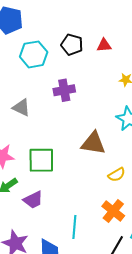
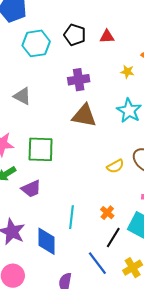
purple cross: (64, 90) -> (79, 80), moved
brown triangle: (93, 143) -> (84, 116), moved
orange cross: (113, 211) -> (107, 213), moved, size x0.6

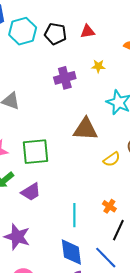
cyan hexagon: (36, 43) -> (23, 31), moved
yellow star: (127, 72) -> (98, 66), moved
brown triangle: (84, 116) -> (85, 129), moved
blue diamond: (46, 241) -> (71, 252), moved

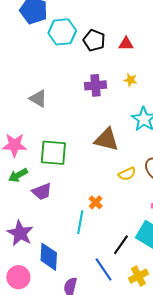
orange cross: (109, 206) -> (96, 202), moved
blue diamond: (71, 252) -> (49, 257), moved

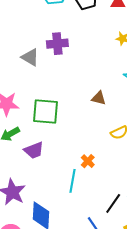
purple cross: (95, 85) -> (57, 44), moved
brown triangle: (107, 140) -> (99, 98), size x0.6

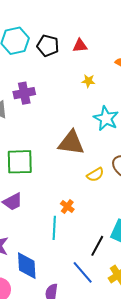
brown triangle: (99, 98) -> (71, 143), size x1.8

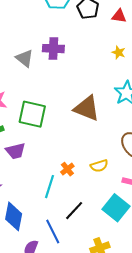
yellow semicircle: (95, 175) -> (99, 166), moved
black line: (97, 246) -> (74, 211), moved
blue line: (83, 272) -> (53, 232), moved

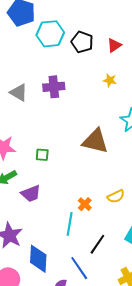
red triangle: (119, 16) -> (114, 45), turned -35
yellow star: (119, 52) -> (110, 80), moved
gray triangle: (25, 58) -> (19, 93), moved
green square: (32, 114) -> (42, 155), size x0.5

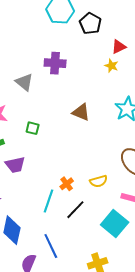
red triangle: (114, 45) -> (119, 47), moved
gray triangle: (19, 93) -> (24, 82), moved
brown triangle: (95, 141) -> (81, 112), moved, size x0.7
black line: (97, 244) -> (75, 210), moved

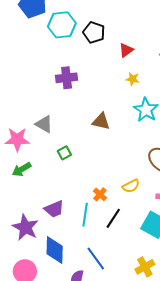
yellow star: (111, 66) -> (133, 79), moved
gray triangle: (24, 82) -> (44, 124), moved
green square: (33, 128) -> (64, 153), moved, turned -32
purple trapezoid: (15, 165) -> (54, 209), moved

